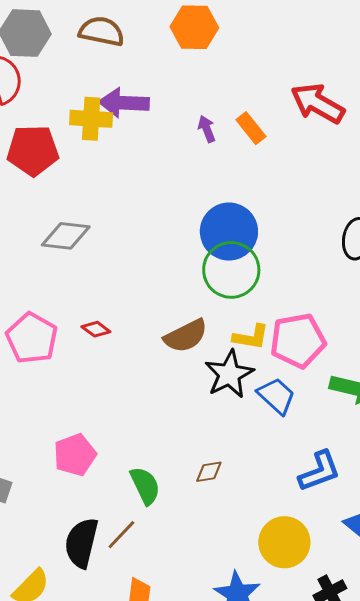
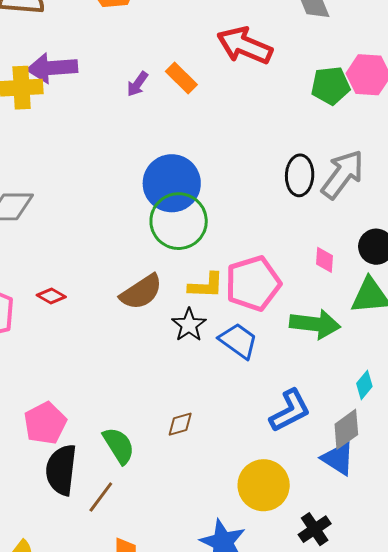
purple arrow: (207, 129) -> (137, 84), turned -116
black star: (229, 374) -> (189, 325), size x0.7
black semicircle: (81, 543) -> (61, 470), moved

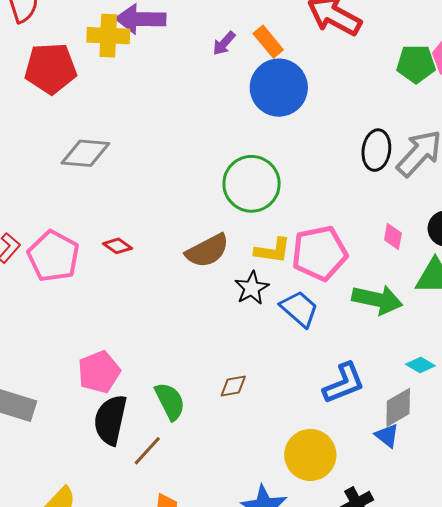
blue circle: (172, 183) -> (279, 88), moved
cyan diamond: (364, 385) -> (420, 365), turned 76
blue triangle: (338, 459) -> (387, 436), size x0.7

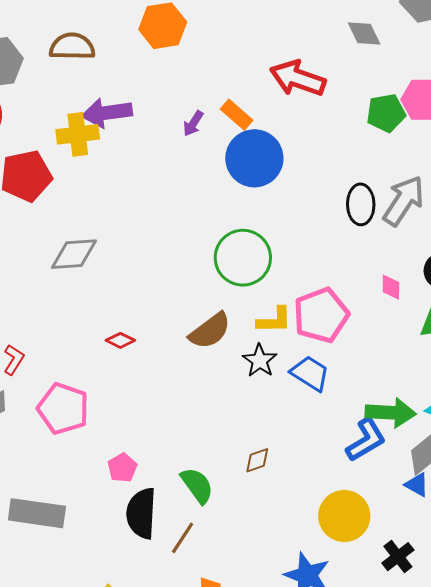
pink pentagon: (54, 256) -> (63, 409), moved
green arrow: (377, 300) -> (391, 413), moved
pink pentagon: (99, 372) -> (122, 468), size x0.7

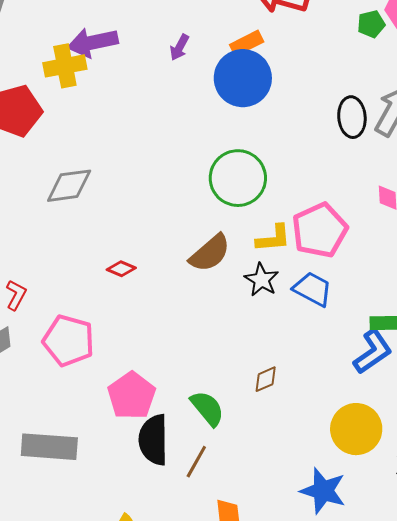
green pentagon: (386, 113) -> (371, 24), size x0.7
orange rectangle: (237, 115) -> (247, 43), moved, turned -64
pink pentagon: (122, 468) -> (132, 396), size x1.6

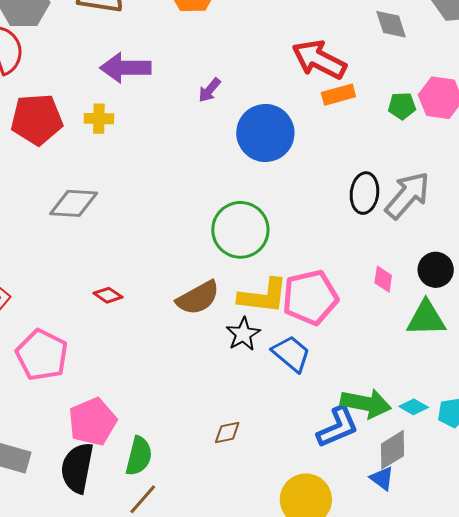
orange rectangle: (247, 43) -> (338, 95), moved
yellow cross: (65, 66) -> (99, 119), moved, size x0.7
yellow L-shape: (273, 238) -> (263, 296), size x1.4
green semicircle: (207, 408) -> (139, 456), moved, turned 42
black semicircle: (153, 440) -> (77, 468), moved

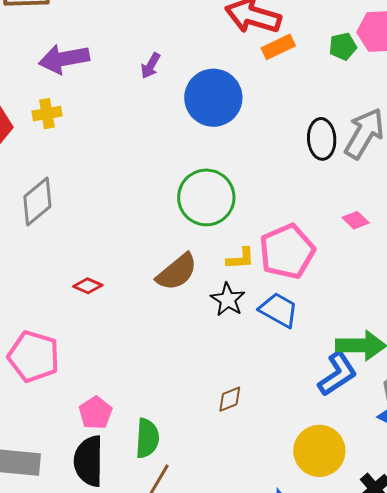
gray diamond: (74, 203) -> (37, 202), turned -33
pink diamond: (383, 279) -> (356, 220), turned -44
yellow L-shape: (263, 296) -> (241, 259), size x0.6
pink pentagon: (93, 422) -> (95, 413), size x0.7

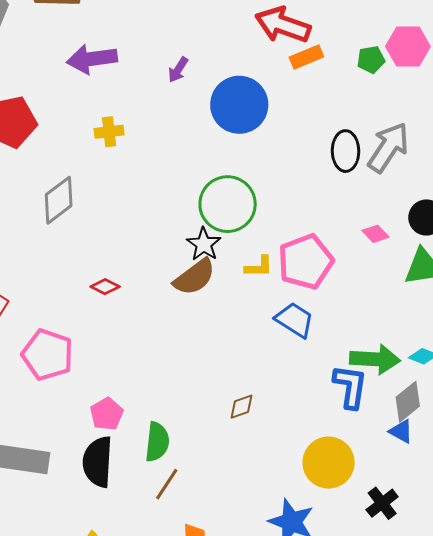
yellow cross: (47, 114) -> (109, 132), moved
black star: (228, 300) -> (204, 244), moved
blue L-shape: (337, 374) -> (350, 386), turned -51

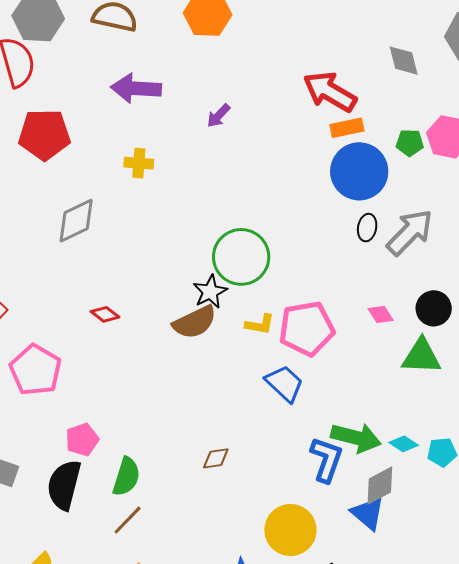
blue circle: (239, 105) -> (359, 171), moved
black ellipse: (346, 151) -> (367, 228), size x0.7
blue triangle: (401, 431) -> (368, 513), size x1.4

